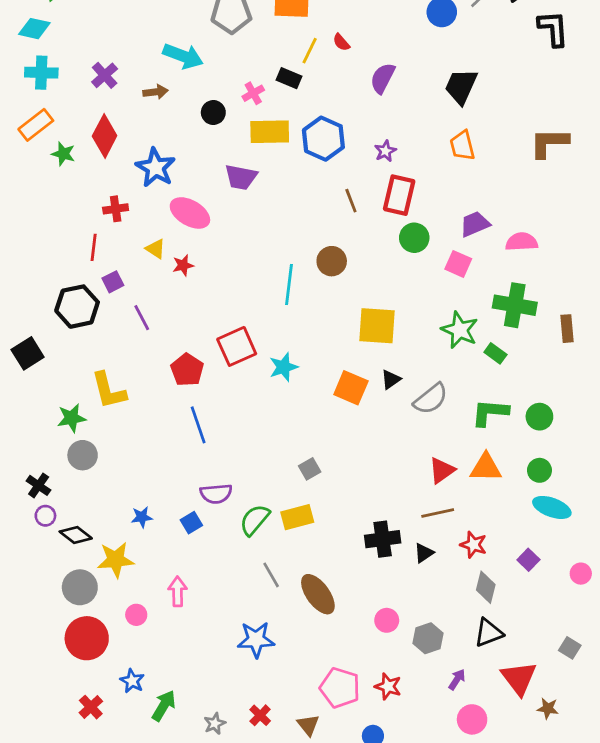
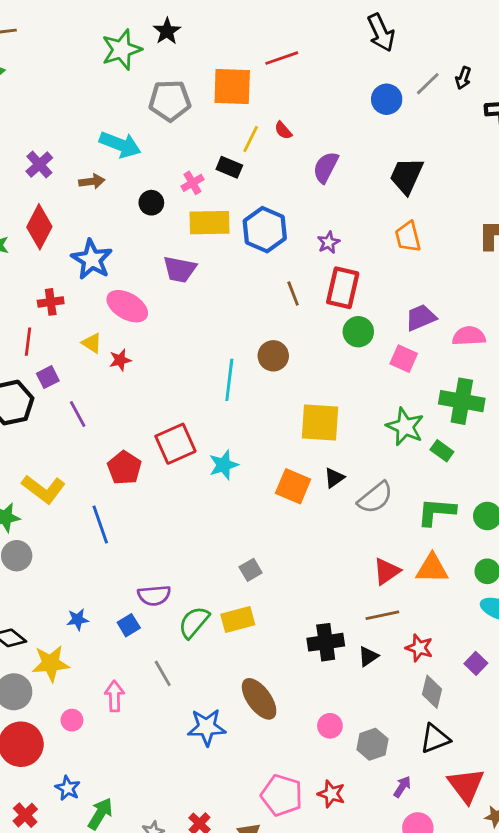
yellow L-shape: (109, 391) -> (44, 489), turned -39
blue line: (198, 425) -> (100, 525), moved
gray line: (271, 575) -> (163, 673), moved
blue star: (256, 640) -> (207, 727), moved

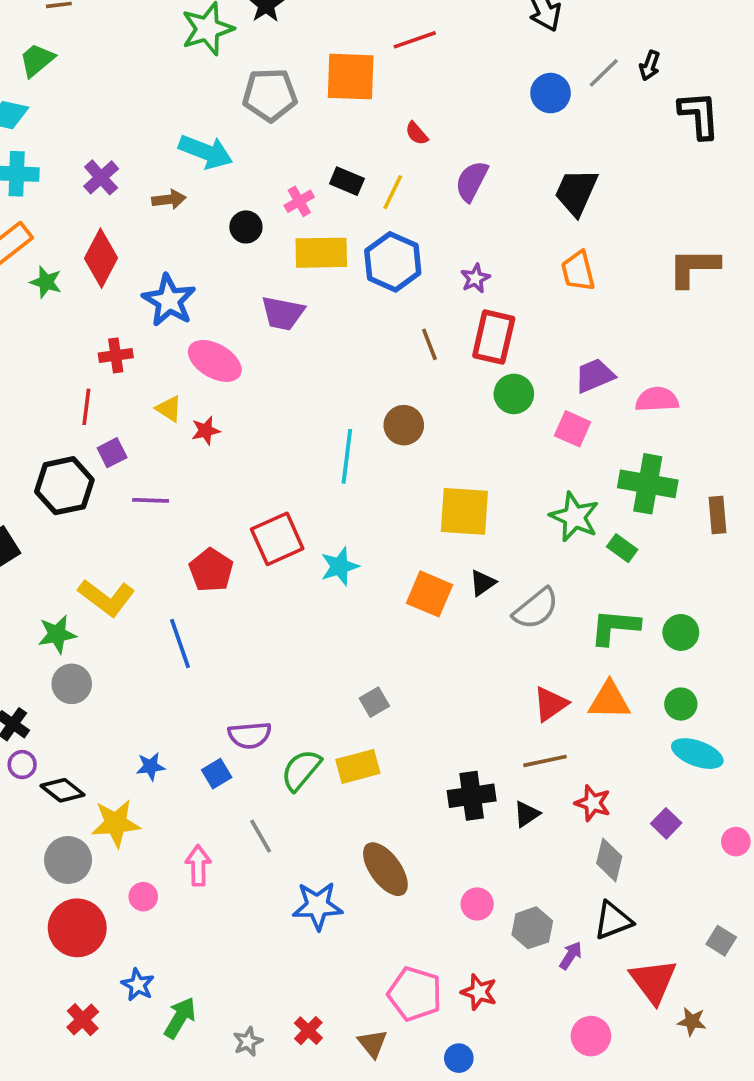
yellow line: (251, 139) -> (393, 192), moved
purple line: (78, 414) -> (151, 500), turned -60
purple arrow: (402, 787) -> (571, 955), moved

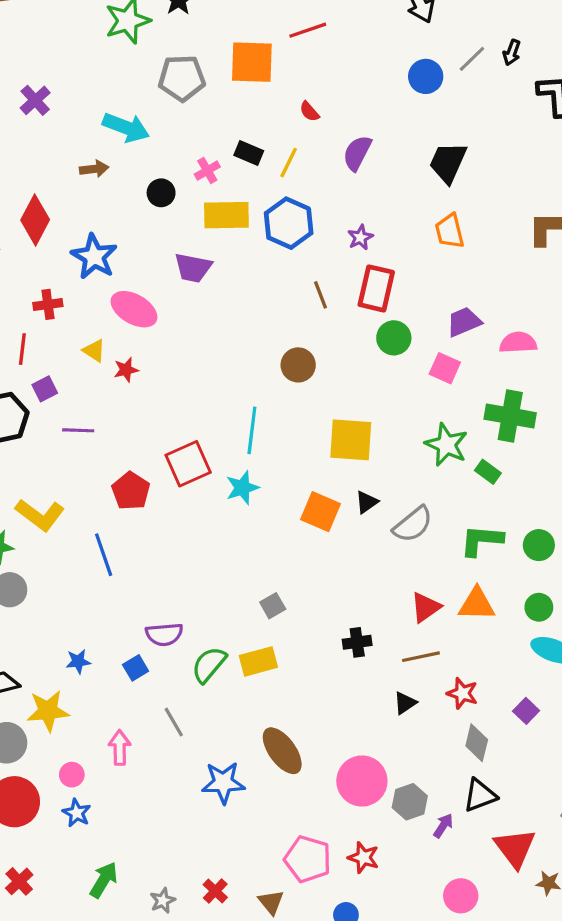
purple cross: (101, 177) -> (35, 100), moved
cyan line: (347, 456) -> (252, 430), moved
black cross: (472, 796) -> (357, 642), moved, size x0.7
pink circle: (477, 904) -> (362, 781), size x1.8
blue star: (138, 985) -> (77, 813), moved

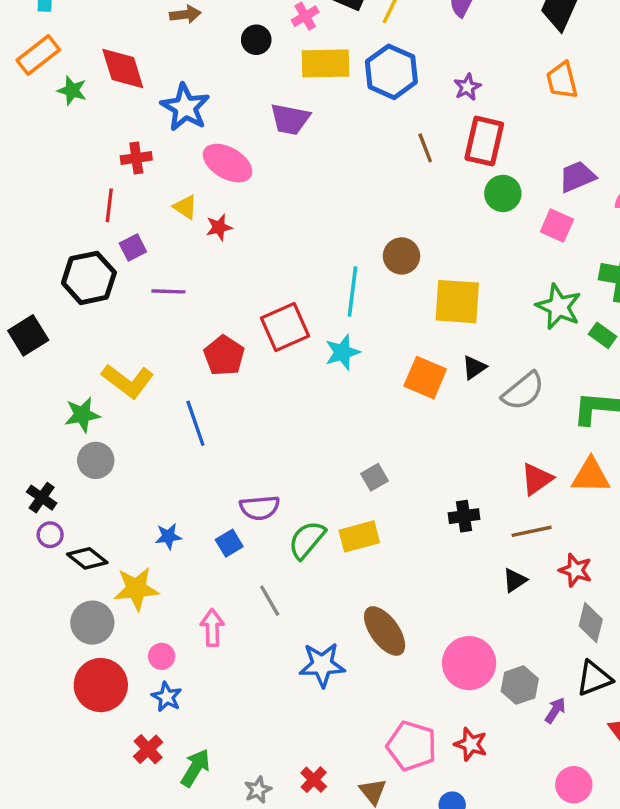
red diamond: (35, 220) -> (123, 68), turned -45
brown circle: (298, 365) -> (401, 256), moved
red cross: (19, 881) -> (148, 749), moved

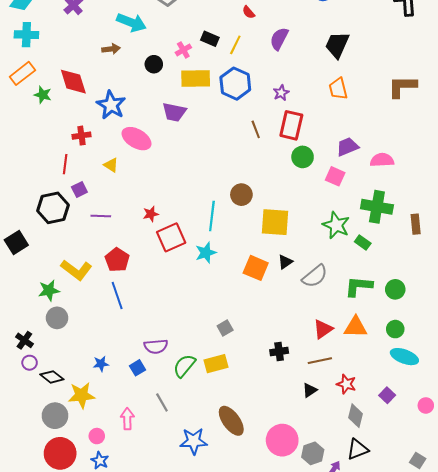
red star: (219, 227) -> (151, 214), moved
red pentagon: (224, 356) -> (117, 260), moved

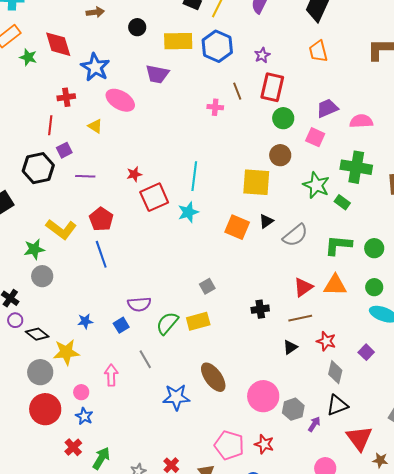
pink cross: (183, 50) -> (215, 107), moved, turned 35
brown circle: (241, 195) -> (280, 155), moved

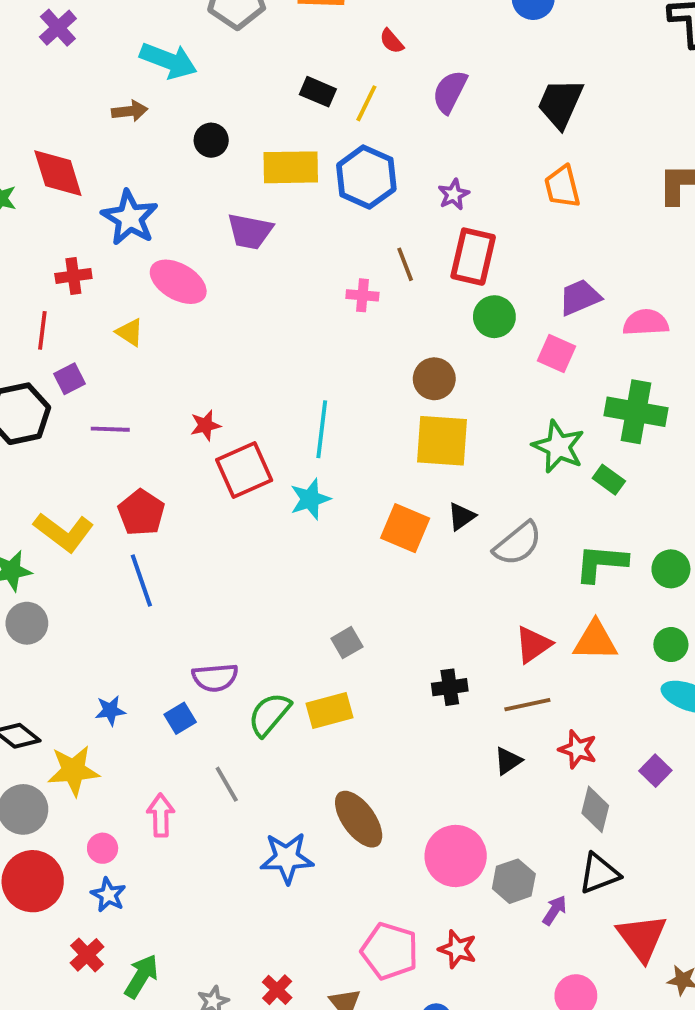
brown circle: (280, 155) -> (434, 379), moved

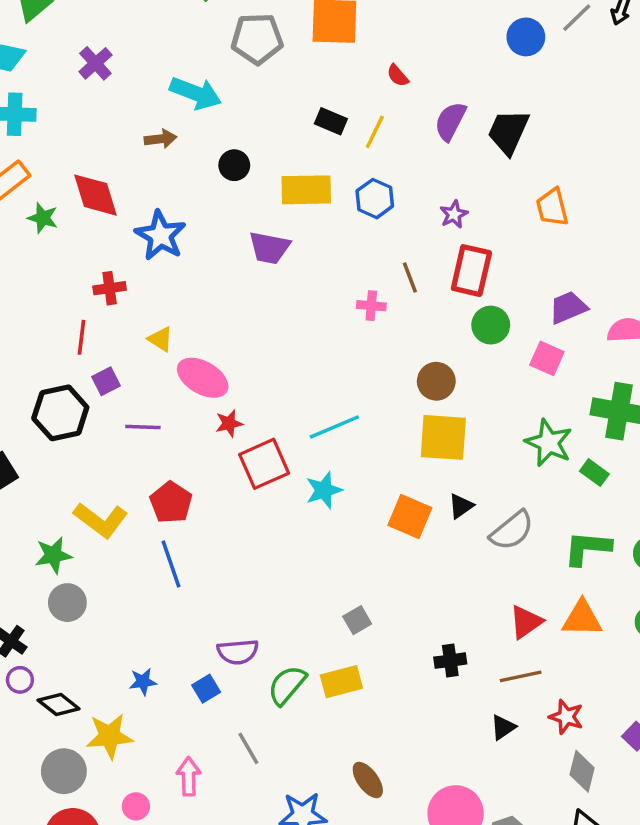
black trapezoid: (560, 103) -> (508, 132), moved
blue hexagon: (366, 177) -> (375, 199), size x0.7
pink ellipse: (178, 282) -> (203, 378), moved
cyan line: (322, 429) -> (334, 427), turned 60
brown ellipse: (359, 819) -> (368, 780), size x0.7

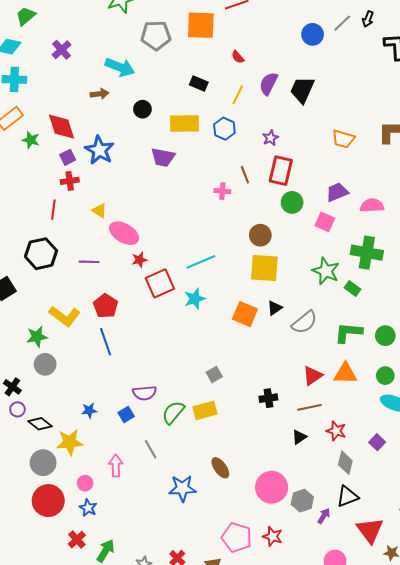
yellow line: (375, 132) -> (238, 95), moved
orange trapezoid: (552, 207) -> (343, 139), moved, turned -60
purple square: (106, 381) -> (68, 157), moved

